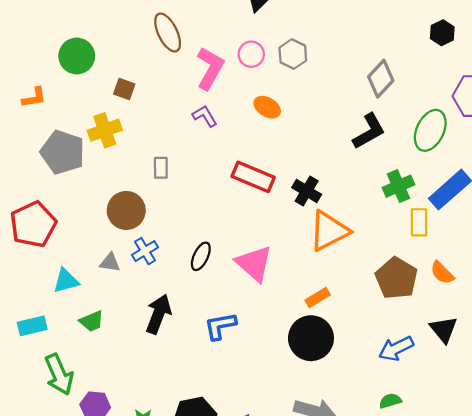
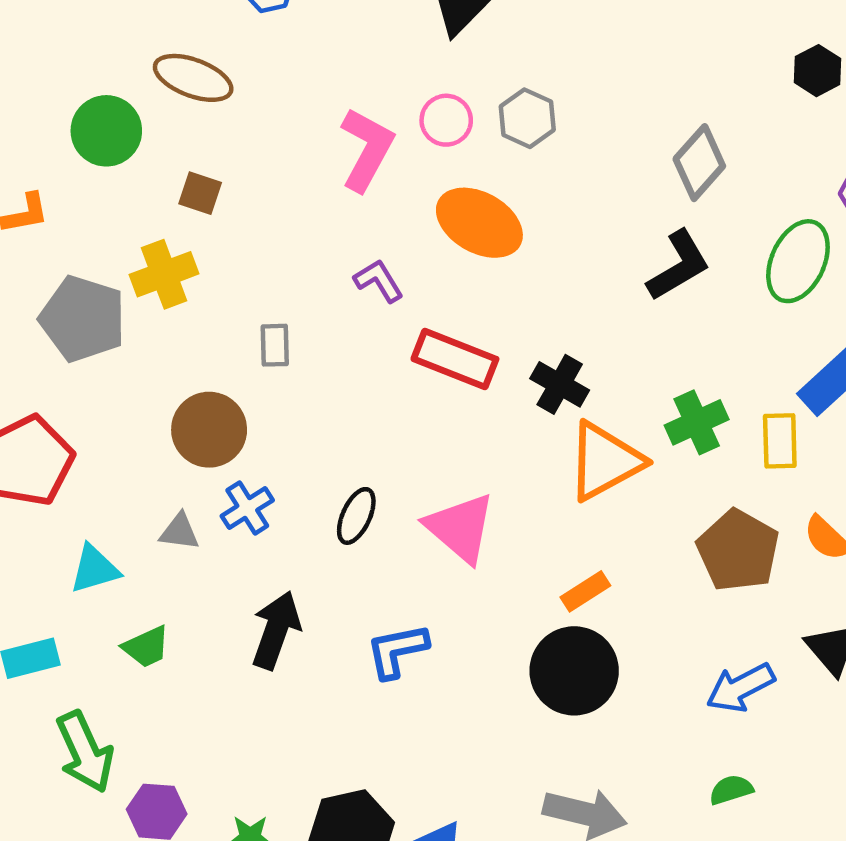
brown ellipse: (168, 33) -> (193, 78), moved, turned -42
orange ellipse: (267, 107) -> (479, 223), size x1.6
purple L-shape: (205, 116) -> (379, 281), moved
green cross: (398, 186) -> (697, 422), moved

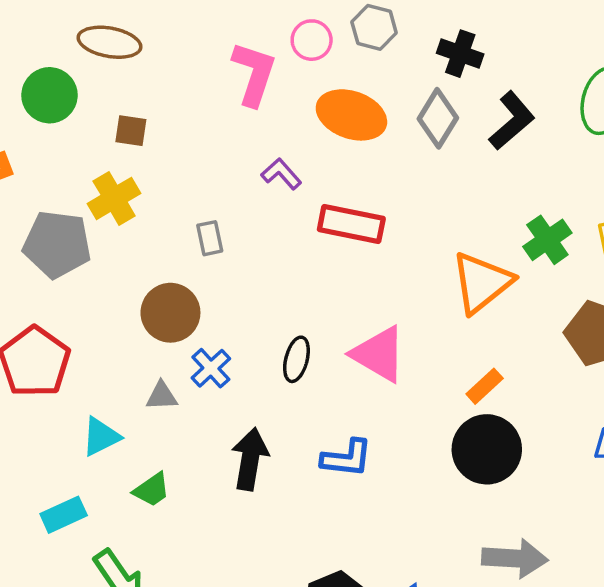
gray diamond: (699, 163) -> (438, 118), moved
black cross: (560, 384) -> (460, 54), moved
blue L-shape: (397, 651) -> (347, 458), turned -152

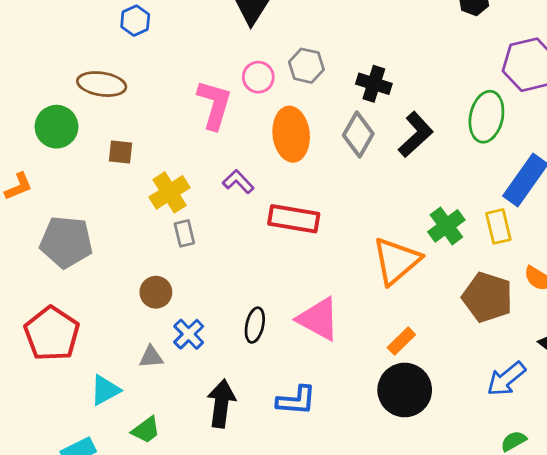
orange ellipse: (351, 115) -> (291, 134), turned 66
yellow cross: (114, 198) -> (170, 192), moved
brown circle: (170, 313) -> (156, 292), size x0.7

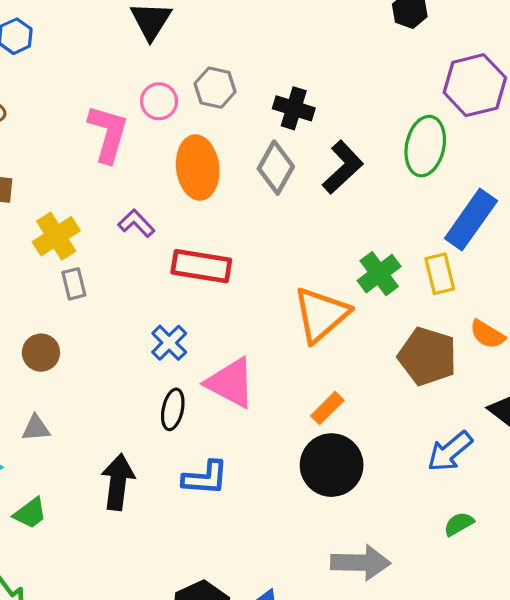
black ellipse: (255, 325) -> (173, 409), moved
blue cross: (189, 334) -> (169, 343), moved

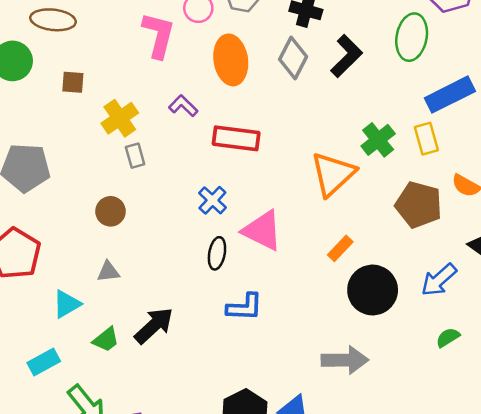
blue rectangle: (471, 220) -> (450, 95), turned 30
black circle: (332, 465) -> (373, 290), moved
black arrow: (118, 482) -> (154, 326), moved, turned 42
gray arrow: (361, 563) -> (345, 360), moved

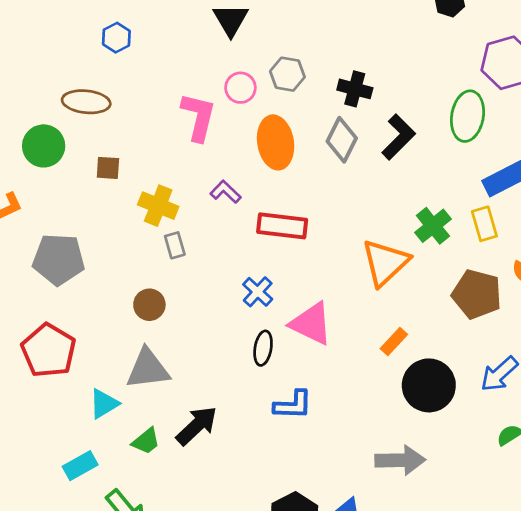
yellow cross: (120, 118) -> (158, 206), turned -33
gray triangle: (108, 272) -> (148, 369), size x1.8

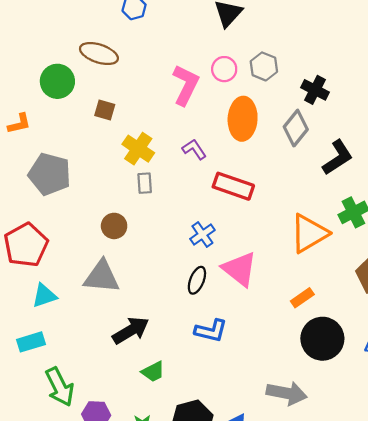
black L-shape: (398, 137) -> (338, 157), moved
cyan triangle: (104, 404) -> (44, 296), moved
green trapezoid: (146, 441) -> (153, 372), moved

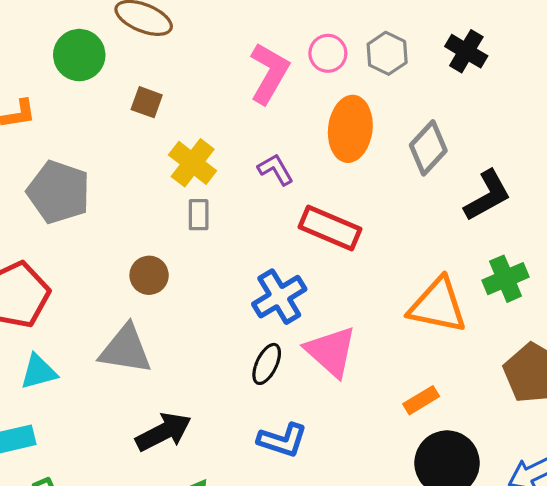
black cross: (315, 90) -> (466, 51), moved
orange triangle: (309, 233) -> (438, 305), turned 39
blue cross: (202, 235) -> (279, 297), size x1.4

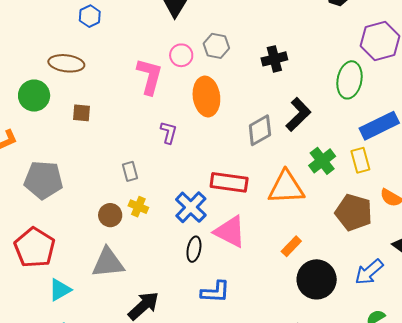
black cross: (466, 51) -> (274, 59), moved, turned -30
gray diamond: (428, 148) -> (260, 130), moved, turned 32
yellow cross: (193, 163) -> (138, 207), moved, size x0.7
purple L-shape: (276, 169) -> (169, 132), turned 60
red rectangle: (330, 228) -> (229, 182), moved

